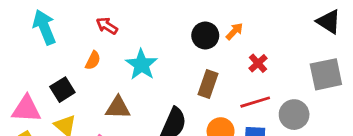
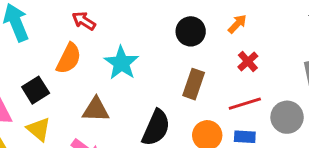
orange arrow: (234, 31) -> (237, 24), moved
orange semicircle: (93, 60) -> (69, 58), size x1.5

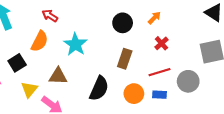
yellow triangle: (39, 129) -> (29, 89), moved, turned 30

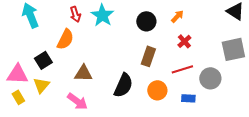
red arrow: (50, 16) -> (75, 14), turned -140
cyan star: (75, 44) -> (102, 15), moved
yellow triangle: (29, 89) -> (41, 85), moved
blue rectangle: (159, 95) -> (188, 98), moved

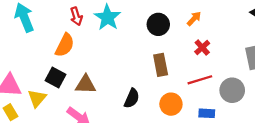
brown rectangle: (148, 56) -> (161, 65), turned -30
black square: (43, 60) -> (55, 78), moved, turned -30
black semicircle: (123, 85) -> (132, 98), size x0.7

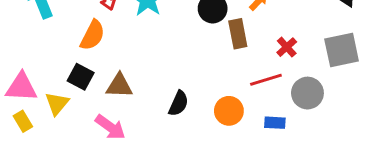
red cross: (202, 48) -> (287, 47), moved
brown rectangle: (161, 65) -> (238, 34), moved

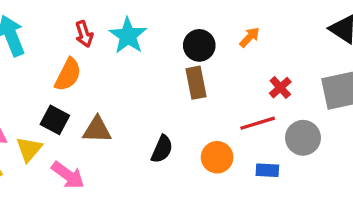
brown rectangle: (238, 34) -> (196, 83), moved
pink arrow: (110, 127) -> (68, 175), moved

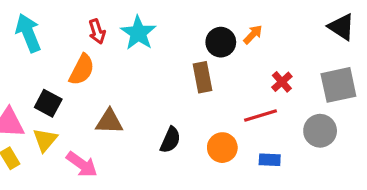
black circle: (199, 45) -> (221, 42), moved
black square: (55, 120) -> (48, 103), moved
gray circle: (303, 138) -> (320, 131), moved

